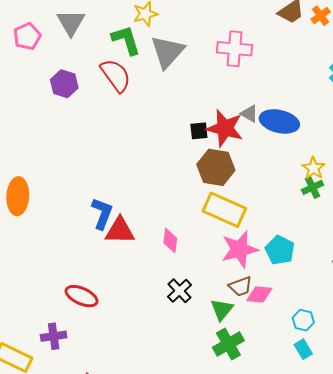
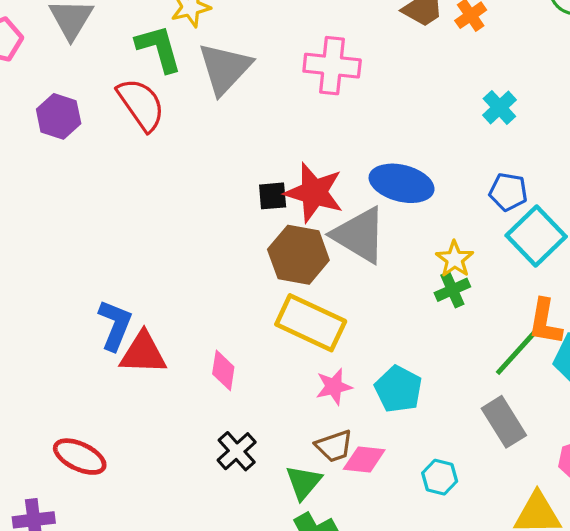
gray triangle: (249, 114) -> (359, 235), moved, size x2.0
pink star: (240, 249) -> (334, 387), size x0.6
cyan hexagon: (303, 320) -> (440, 477), moved

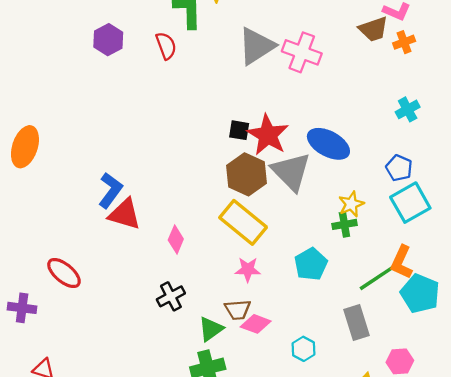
gray triangle: (225, 68) -> (256, 46), moved
red semicircle: (141, 104) -> (166, 46), size x0.7
cyan pentagon: (398, 389) -> (311, 264), moved

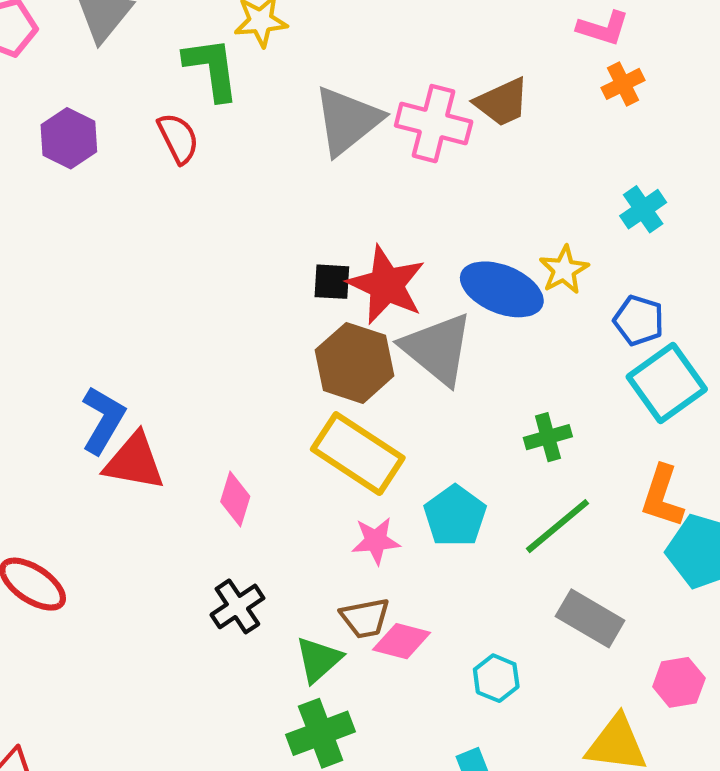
brown trapezoid: (373, 29) -> (502, 102), moved
yellow star: (351, 204) -> (564, 270), moved
cyan pentagon: (311, 264) -> (455, 516), moved
green line: (378, 277) -> (558, 526), moved
gray rectangle: (356, 323) -> (590, 618), turned -36

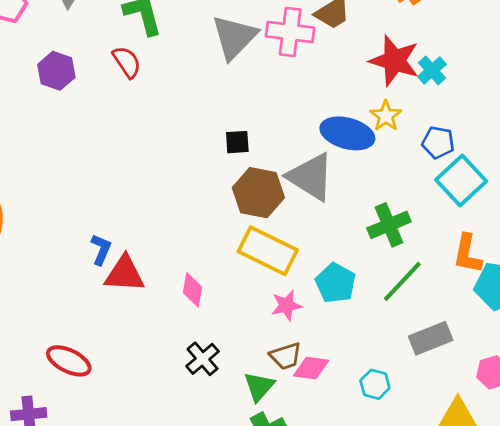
red star: (386, 285) -> (394, 61), moved
blue L-shape: (103, 420) -> (101, 249), size x0.7
green cross: (548, 437) -> (389, 225), size x1.4
gray rectangle: (590, 618) -> (431, 338), turned -45

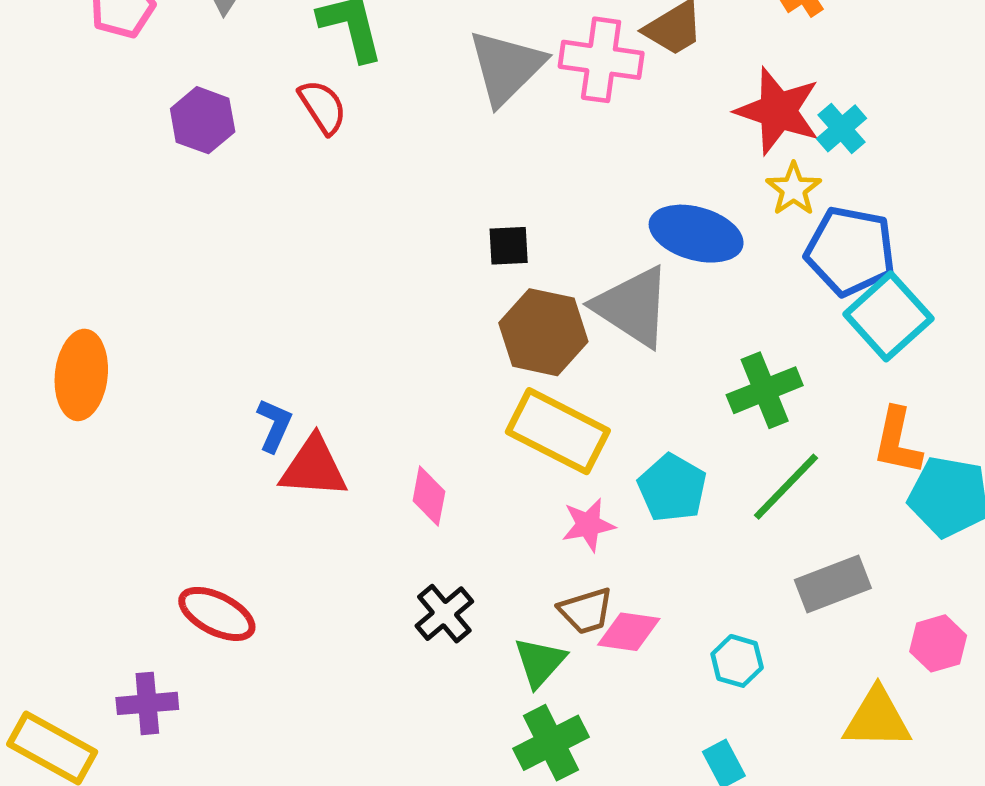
yellow star: (386, 116) -> (794, 189), moved
blue pentagon: (438, 142) -> (850, 251), size x1.6

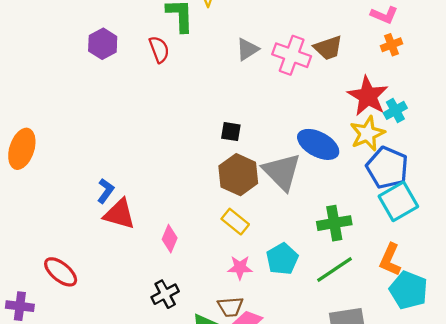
gray triangle: (506, 67) -> (247, 49), size x0.6
yellow star: (794, 189) -> (367, 134), size x1.4
yellow rectangle: (558, 431) -> (235, 222), size x0.6

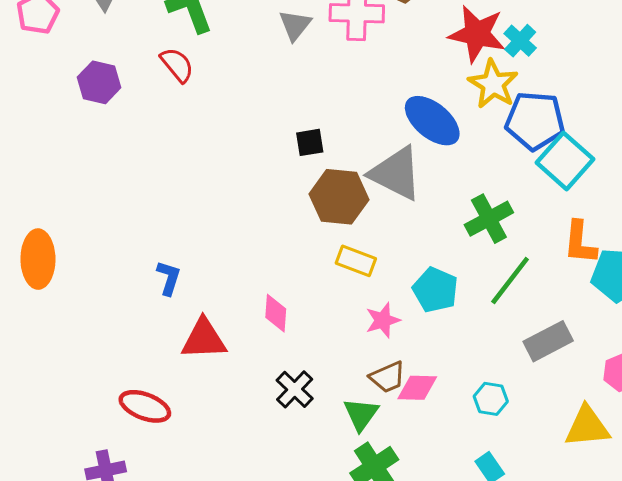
blue ellipse: (318, 144) -> (432, 121), turned 30
red triangle: (120, 214) -> (204, 339), moved

